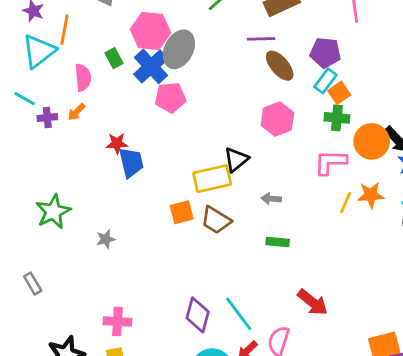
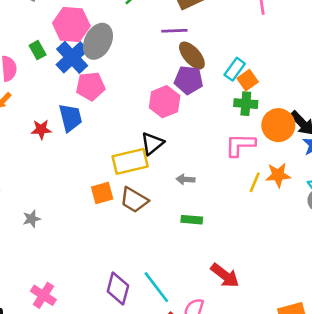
purple pentagon: (325, 53) -> (189, 80), moved
pink hexagon: (277, 119) -> (165, 102), moved
blue trapezoid: (131, 162) -> (70, 118), moved
pink cross: (118, 321) -> (43, 295), turned 30

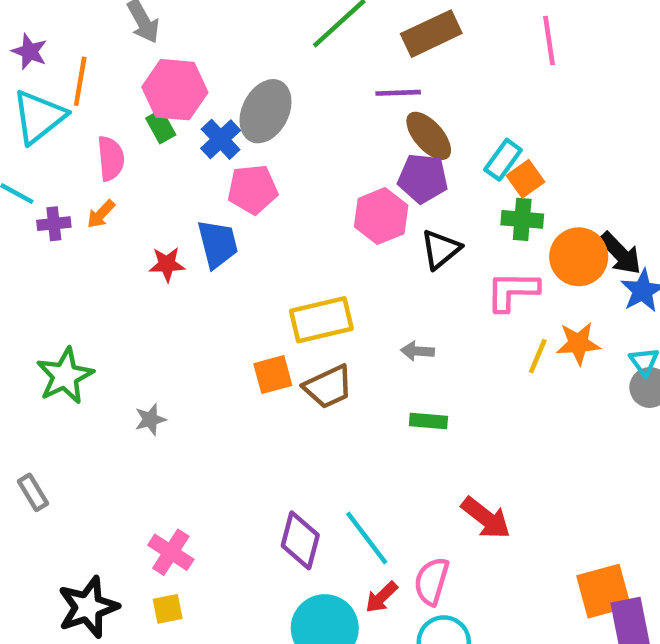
pink hexagon: (71, 24) -> (175, 90), moved
blue cross: (72, 57) -> (221, 139), size x0.7
black triangle: (152, 143) -> (441, 249), moved
brown trapezoid: (134, 200) -> (328, 387), turned -56

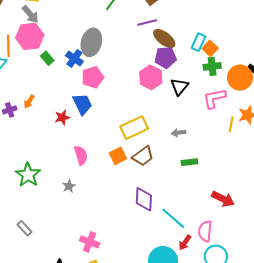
pink hexagon: (175, 90) -> (30, 36), moved
pink semicircle: (111, 158) -> (81, 155), moved
purple diamond: (300, 540) -> (144, 199), moved

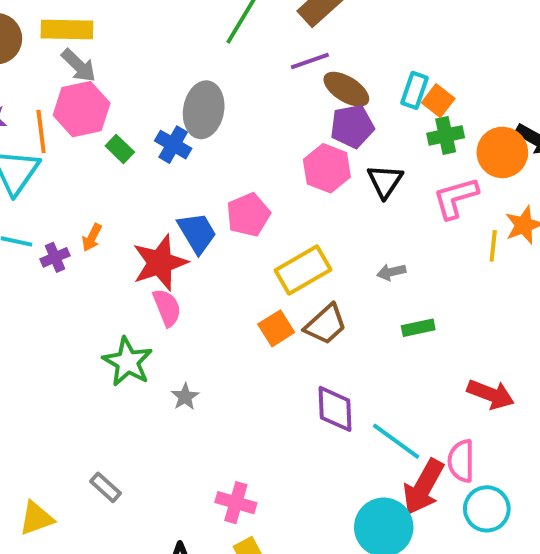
pink pentagon: (93, 77) -> (248, 215), moved
red star: (62, 117) -> (160, 263), size x1.8
pink semicircle: (81, 155) -> (167, 308), moved
green star: (28, 175) -> (128, 362), moved
red arrow: (185, 243) -> (423, 487), size x1.8

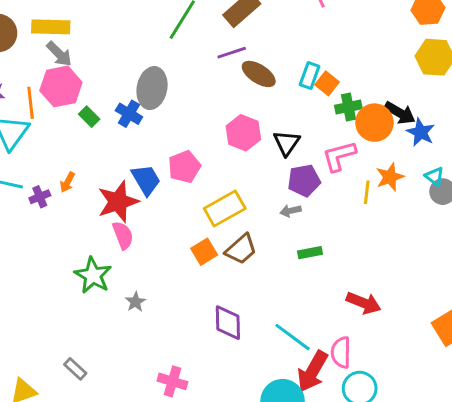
purple pentagon: (352, 126) -> (304, 181), moved
green cross: (446, 135) -> (348, 107), moved
purple diamond: (335, 409) -> (228, 323), moved

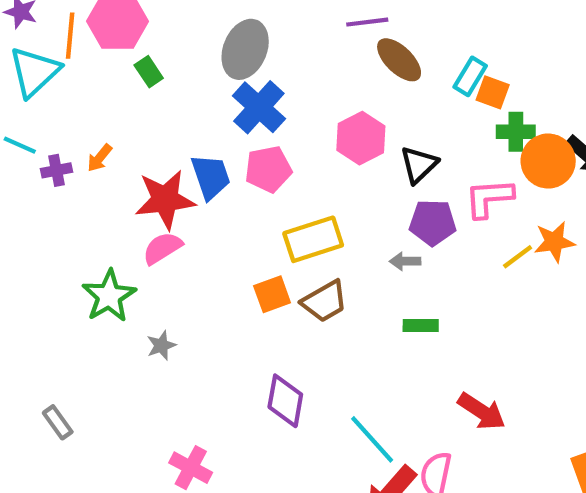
orange square: (327, 83) -> (493, 92), turned -30
blue cross: (129, 114) -> (259, 107), moved, size x1.4
yellow line: (367, 192) -> (518, 257), turned 35
pink semicircle: (123, 235) -> (162, 248), turned -112

